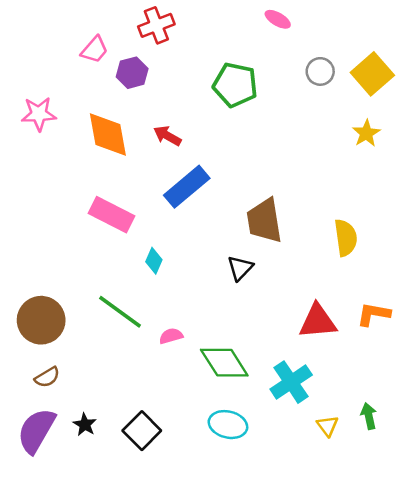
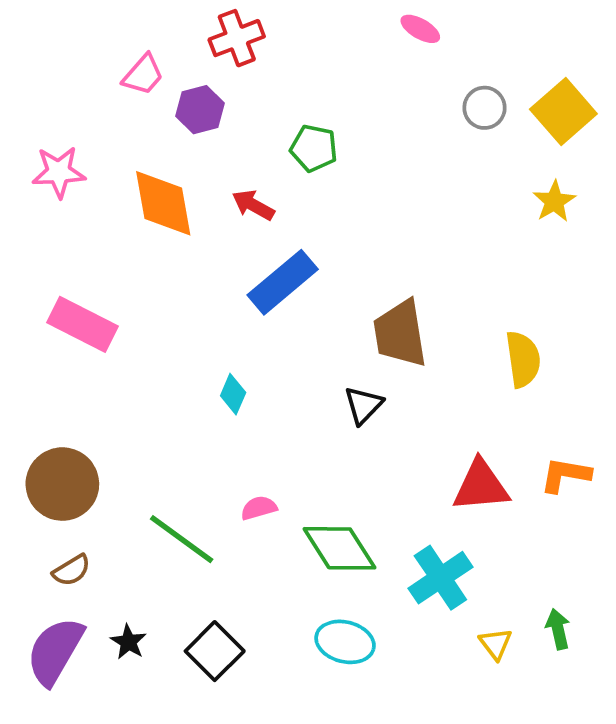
green pentagon: (235, 85) -> (314, 148), moved, size x0.7
pink rectangle: (111, 215) -> (83, 324), moved
green line: (120, 312) -> (182, 539), moved

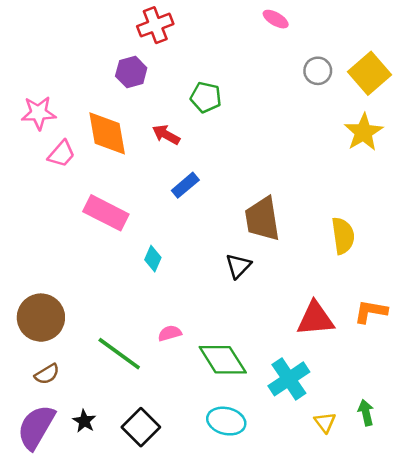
pink trapezoid: (143, 75) -> (61, 154), moved
yellow star: (554, 201) -> (363, 132), size x1.4
blue rectangle: (283, 282) -> (185, 185), size x0.6
pink rectangle: (83, 324) -> (106, 213), moved

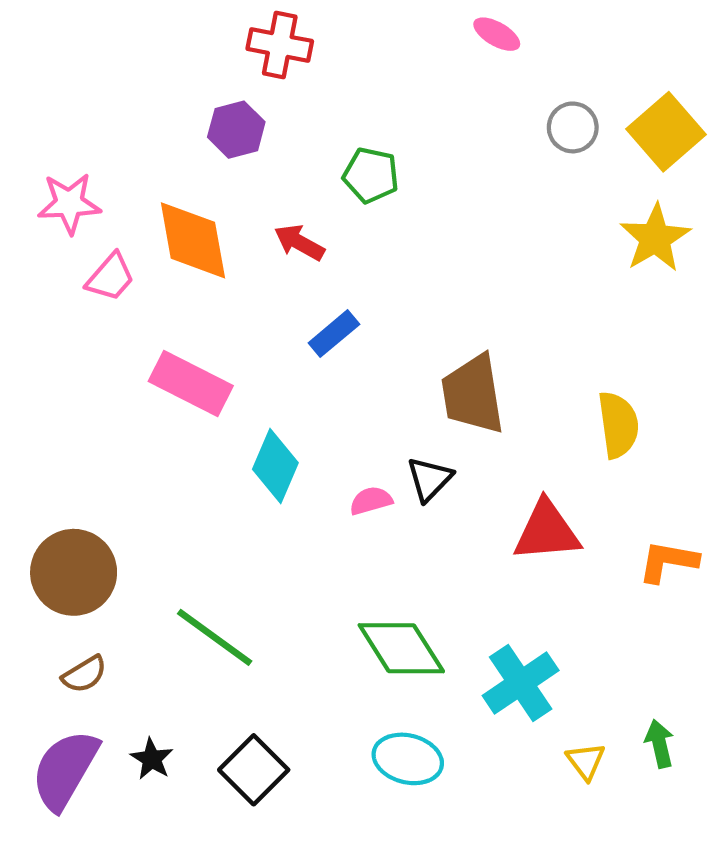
red cross: (155, 25) -> (280, 45), turned 32
cyan diamond: (153, 259) -> (275, 466), size x1.5
red triangle: (315, 319) -> (547, 531), moved
pink semicircle: (170, 333) -> (371, 501), moved

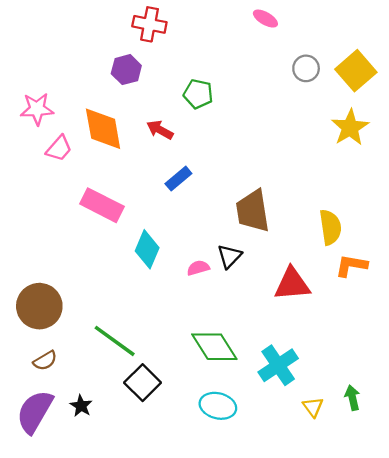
orange L-shape: (668, 561) -> (351, 266), moved
black square: (254, 770) -> (143, 383), moved

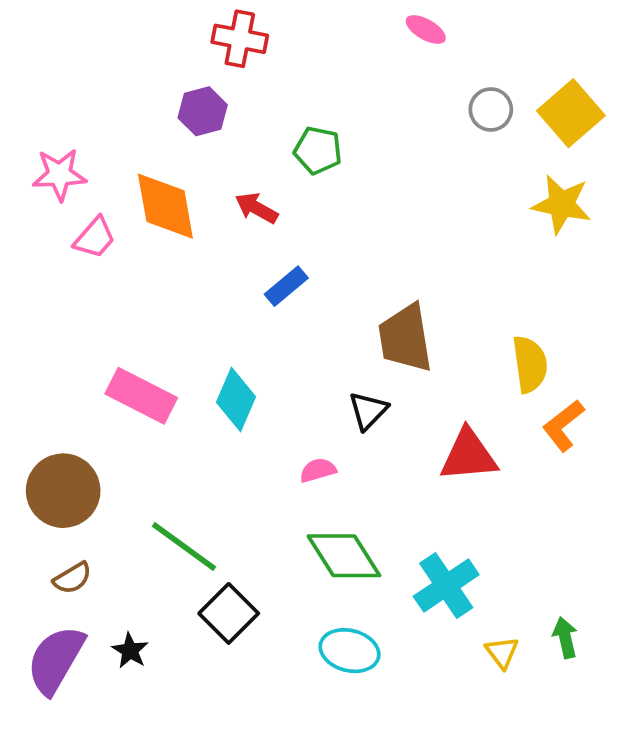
yellow star: (350, 128) -> (561, 204), turned -30
pink rectangle: (102, 205) -> (141, 396), moved
orange L-shape: (351, 266) -> (563, 426), turned -48
pink semicircle: (198, 268) -> (318, 470), moved

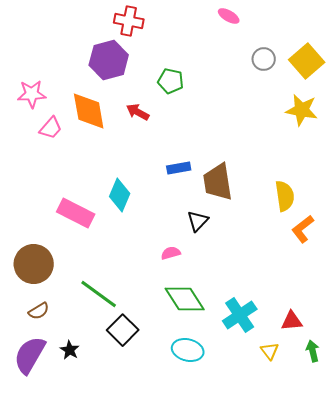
purple hexagon: (203, 111) -> (109, 60), size x1.5
blue rectangle: (286, 286) -> (179, 168), moved, turned 30
cyan diamond: (236, 400) -> (120, 195), moved
red triangle: (469, 455) -> (292, 321), moved, size x0.7
green arrow: (565, 638) -> (313, 351), moved

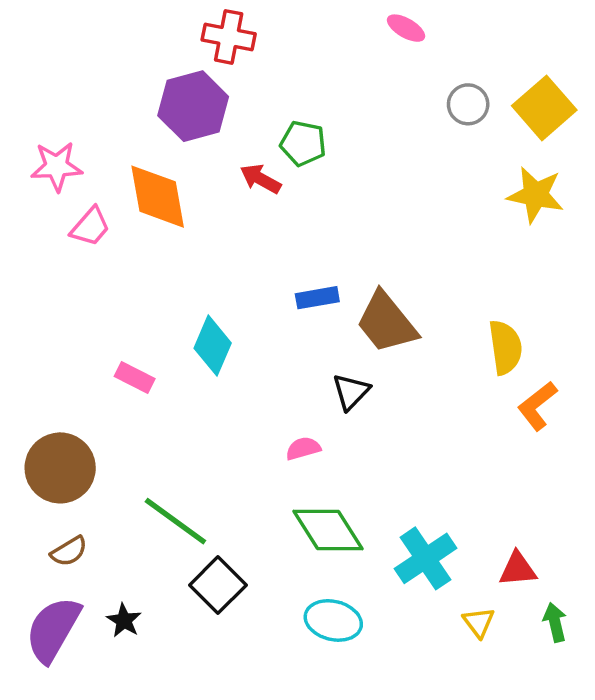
red arrow: (138, 112) -> (261, 179), moved
brown trapezoid: (218, 182) -> (386, 323), turned -30
pink rectangle: (76, 213) -> (135, 377), size x0.6

